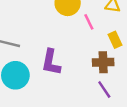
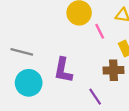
purple line: (104, 89) -> (95, 97), moved

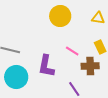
pink line: (100, 31) -> (72, 51), moved, turned -32

